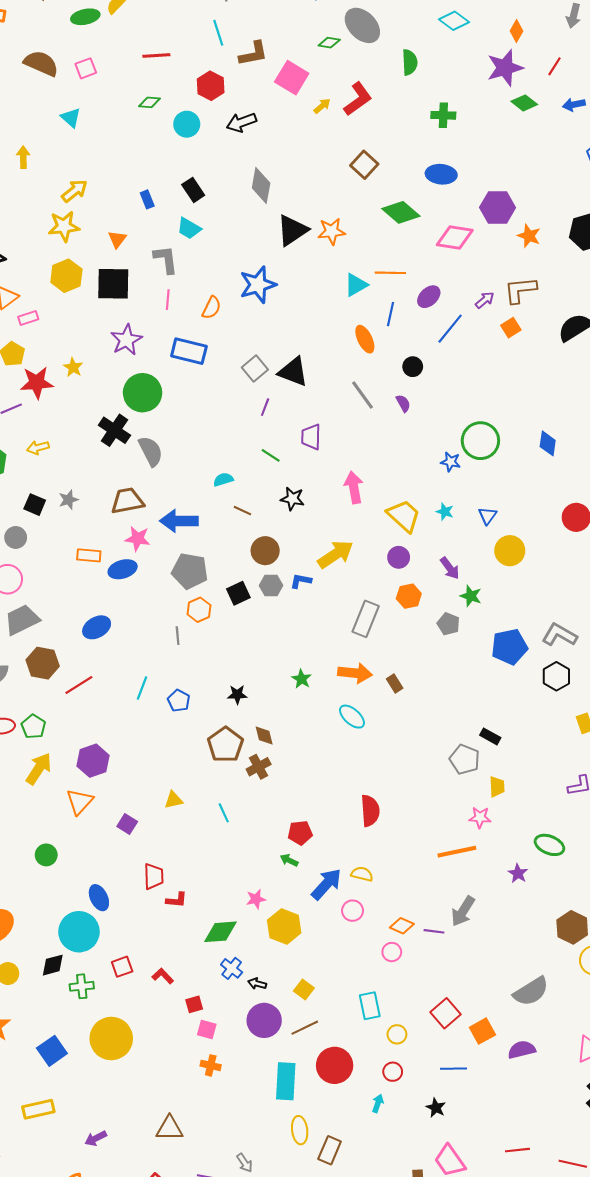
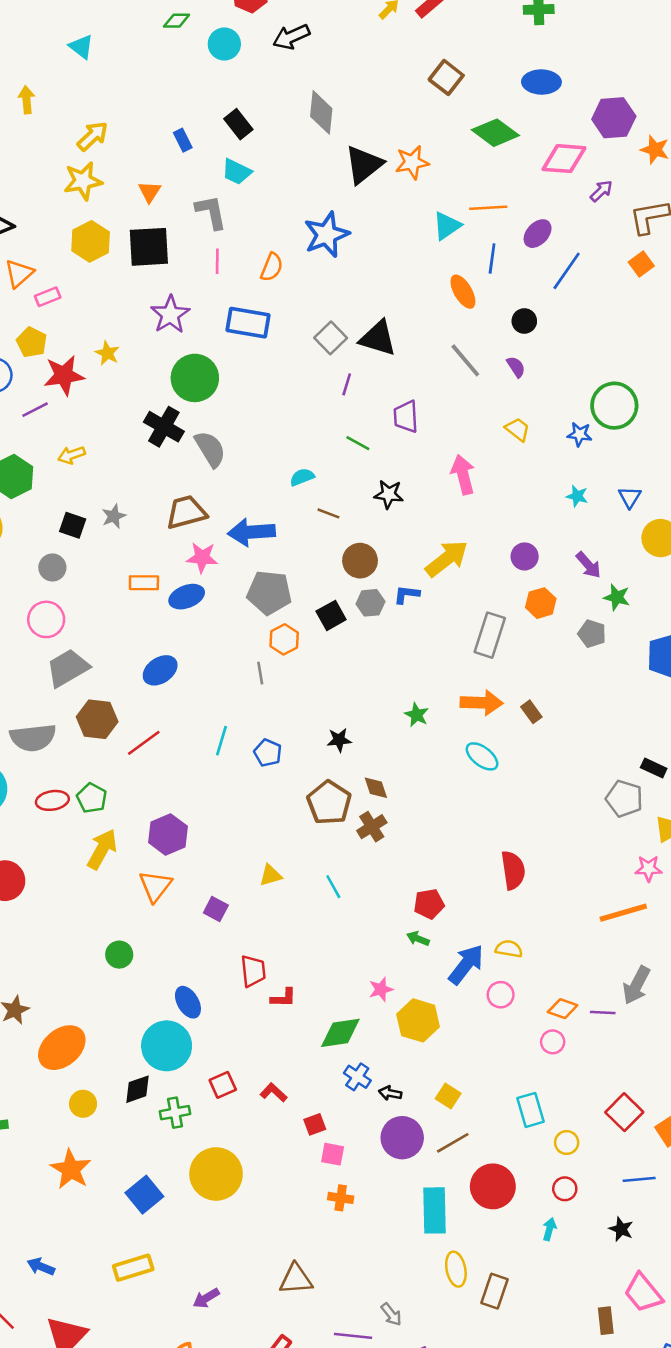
purple arrow: (485, 300) -> (601, 191), moved
yellow trapezoid: (404, 516) -> (517, 429), moved, size x0.6

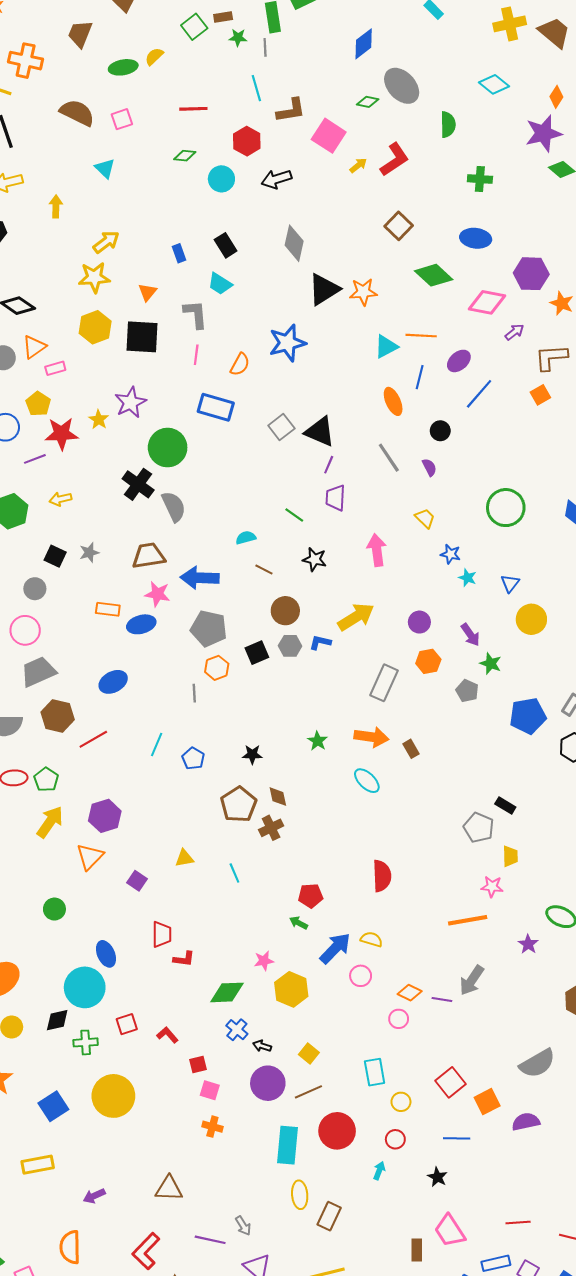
purple star: (170, 315) -> (131, 402), moved
purple line: (347, 384) -> (329, 465), moved
blue star: (580, 434) -> (450, 554), moved

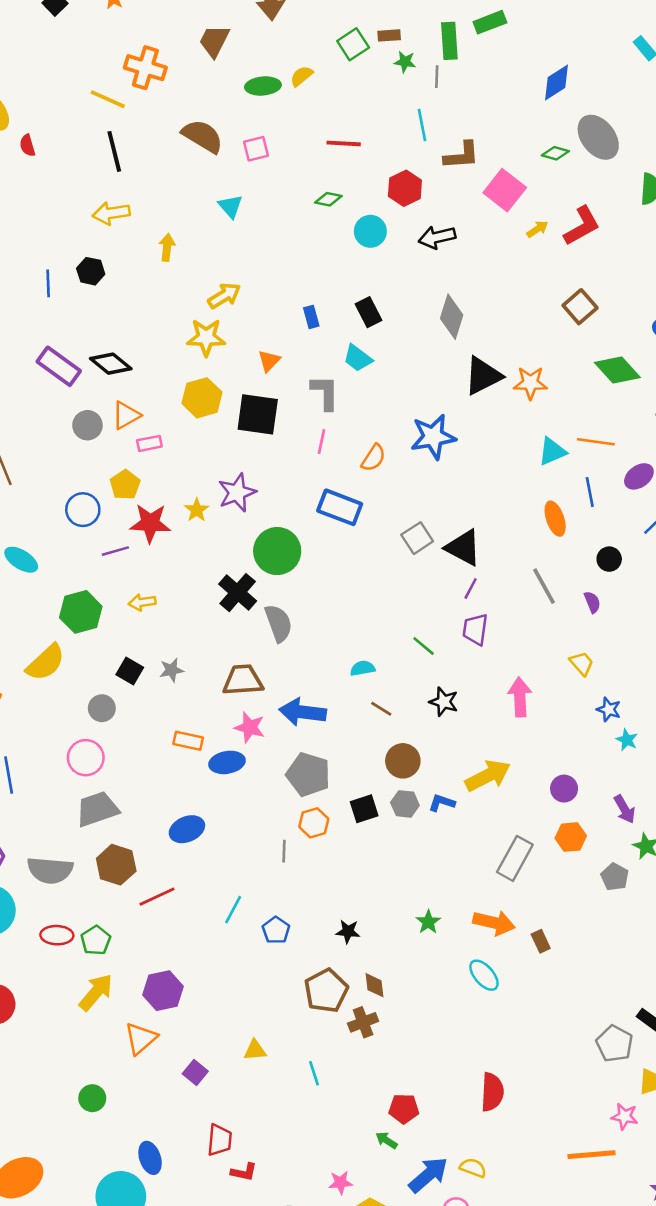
blue line: (420, 377) -> (590, 492), turned -30

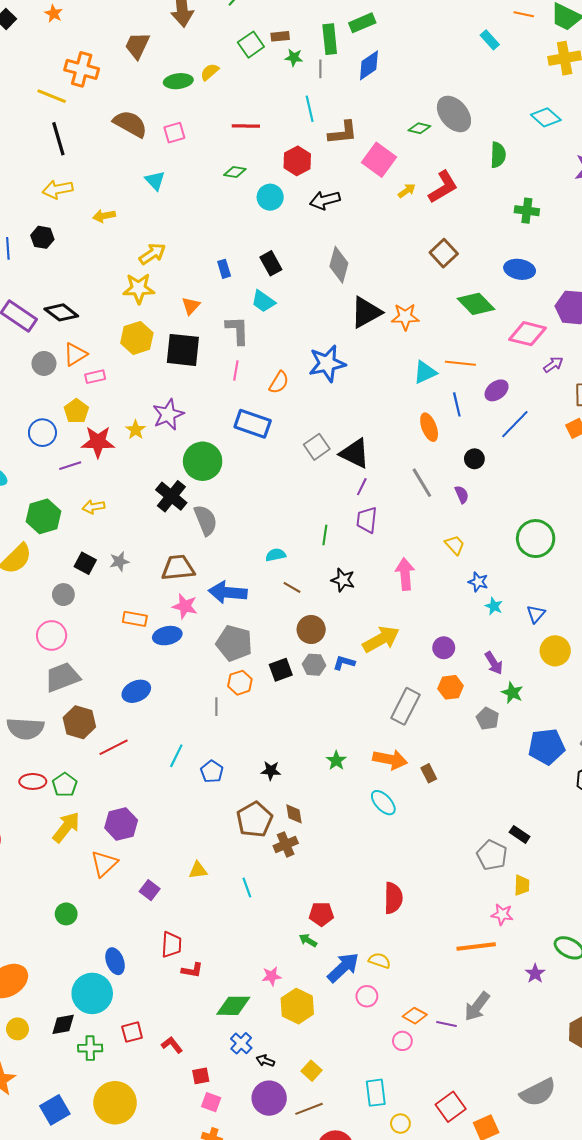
blue diamond: (557, 83) -> (369, 65), moved
yellow arrow: (167, 247) -> (104, 216), turned -105
green line: (424, 646) -> (325, 535), turned 60

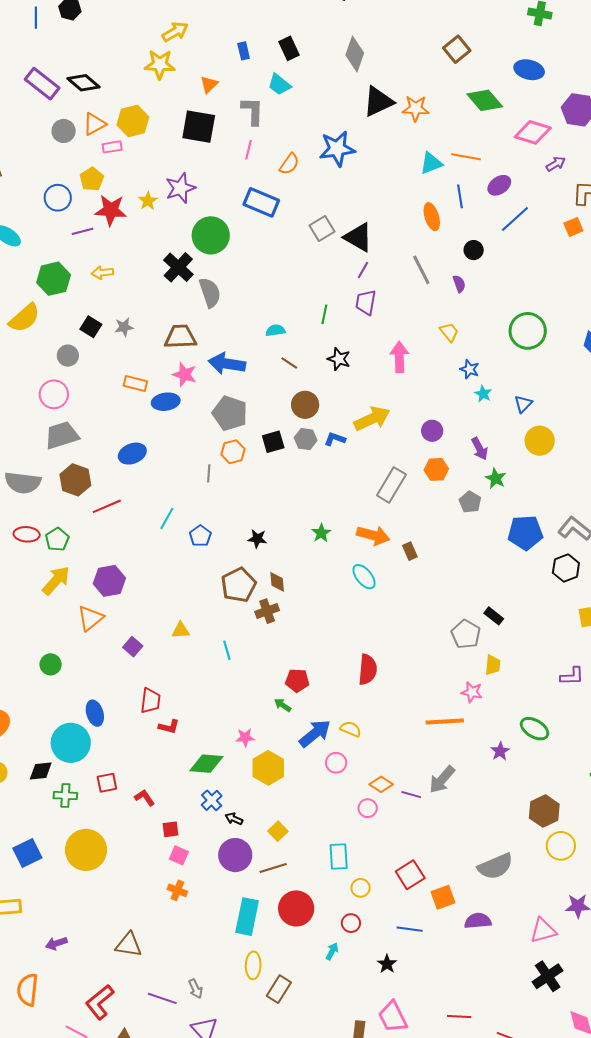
yellow hexagon: (137, 338) -> (133, 121), moved

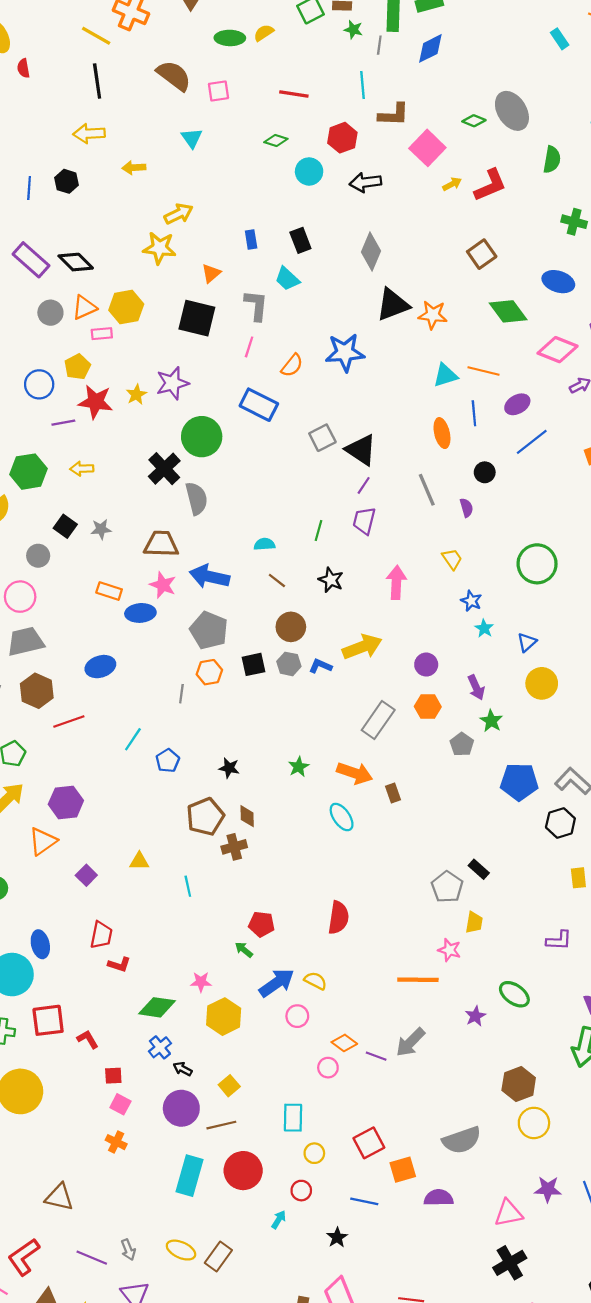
red square: (107, 783) -> (48, 1020), size x1.5
yellow ellipse: (253, 965) -> (181, 1250), moved, turned -72

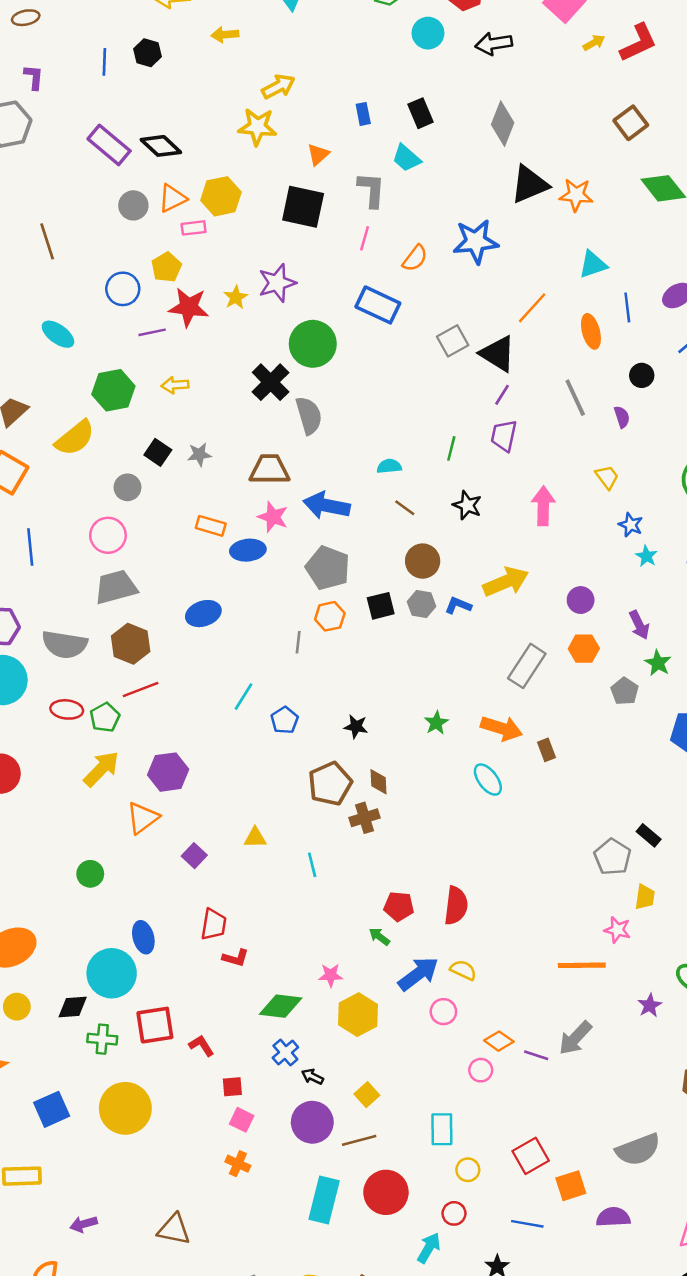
orange line: (484, 371) -> (532, 308), moved, turned -60
red line: (69, 722) -> (141, 690), moved
red semicircle: (338, 918) -> (456, 906), moved
cyan arrow: (279, 1220) -> (429, 1248), size x1.4

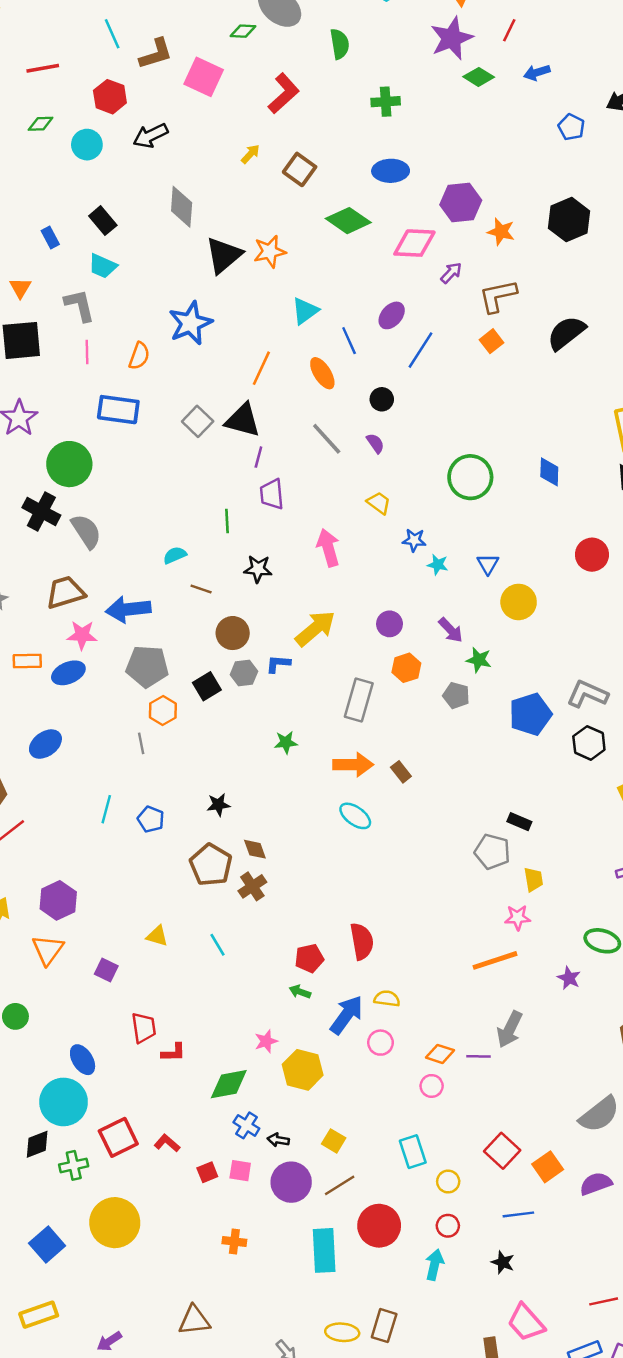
yellow arrow: (594, 43) -> (250, 154), moved
green star: (436, 723) -> (286, 742), moved, turned -30
yellow triangle: (255, 838) -> (157, 936), turned 35
pink square: (242, 1120) -> (240, 1171), moved

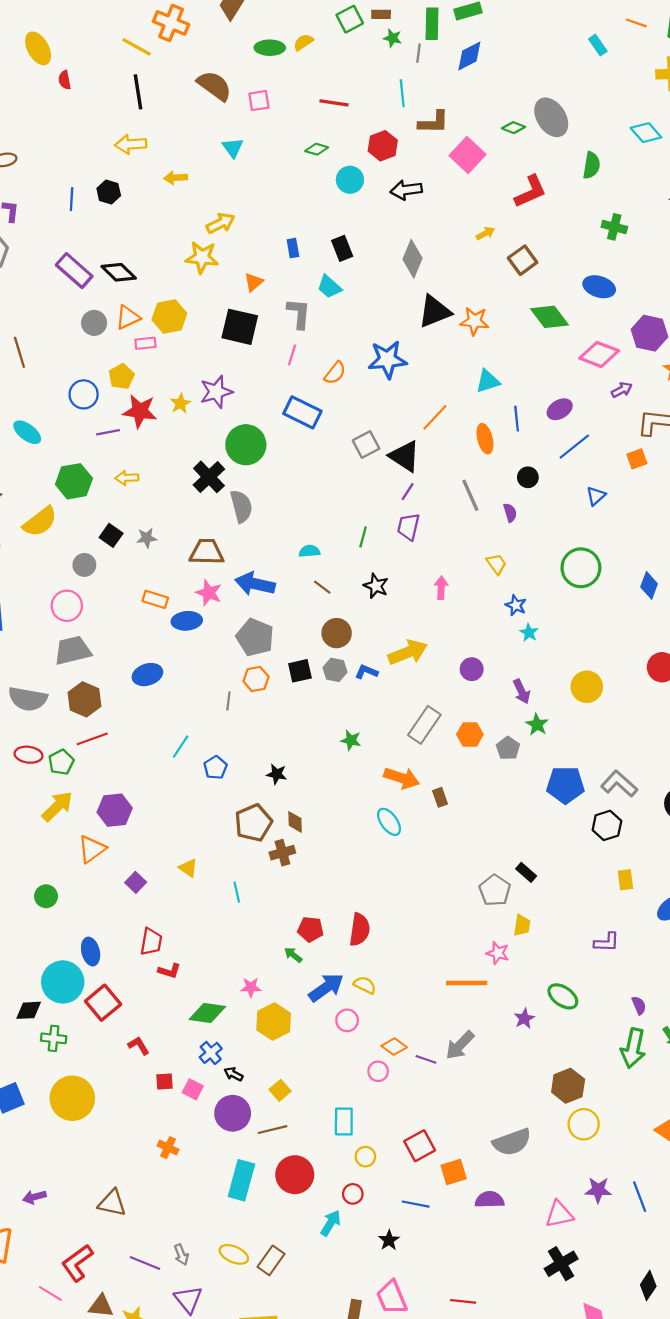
pink arrow: (328, 548) -> (441, 588), size x0.7
blue triangle: (488, 564) -> (596, 496), moved
orange hexagon: (406, 668) -> (470, 734), moved
red square: (118, 1137) -> (103, 1003), moved, turned -32

